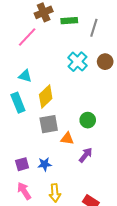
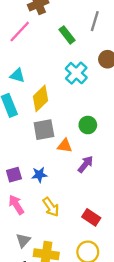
green rectangle: (69, 21) -> (67, 35), moved, turned 56
cyan cross: (77, 62) -> (76, 73), moved
yellow arrow: (55, 193) -> (51, 207), turned -30

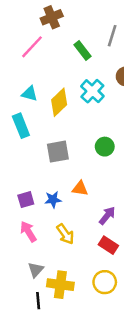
yellow diamond: (40, 98) -> (59, 102), moved
orange triangle: (65, 146) -> (80, 188), moved
purple arrow: (85, 164) -> (107, 216), moved

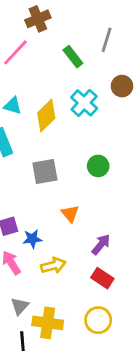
orange triangle: (80, 188) -> (70, 214), turned 42
blue star: (53, 200) -> (32, 239), moved
yellow arrow: (65, 234) -> (53, 265), turned -70

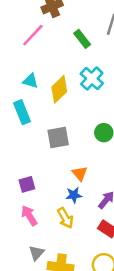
blue star: (32, 239) -> (74, 195), moved
yellow arrow: (53, 265) -> (65, 218), turned 75

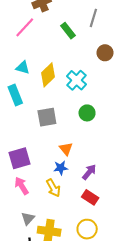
cyan cross: (92, 79) -> (76, 80), moved
purple square: (27, 184) -> (20, 158), size x1.5

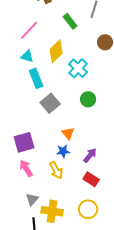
pink line: (25, 27) -> (29, 30), moved
yellow diamond: (48, 75) -> (56, 51), moved
cyan rectangle: (15, 95) -> (36, 78), moved
gray square: (47, 117) -> (50, 103), turned -30

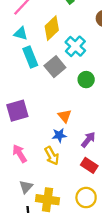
gray square: (50, 103) -> (55, 67), moved
purple square: (24, 142) -> (17, 111), moved

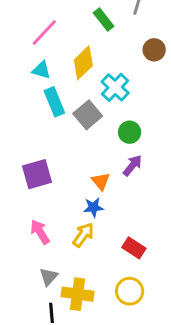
purple arrow: (88, 140) -> (132, 165), moved
yellow arrow: (52, 156) -> (83, 235), turned -114

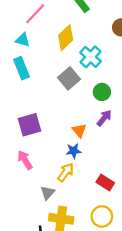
cyan triangle: (41, 70) -> (23, 40), moved
cyan rectangle: (54, 102) -> (22, 68), moved
pink arrow: (40, 232) -> (25, 160), moved
gray triangle: (49, 277) -> (48, 193), moved

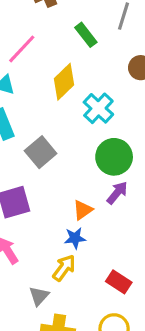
gray square: (69, 78) -> (41, 152), moved
green circle: (102, 92) -> (114, 157), size x1.5
orange triangle: (79, 130) -> (83, 210), turned 35

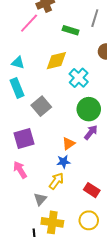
green rectangle: (86, 35) -> (71, 30), turned -35
pink line: (22, 49) -> (29, 23), moved
yellow diamond: (64, 82) -> (56, 61), turned 30

